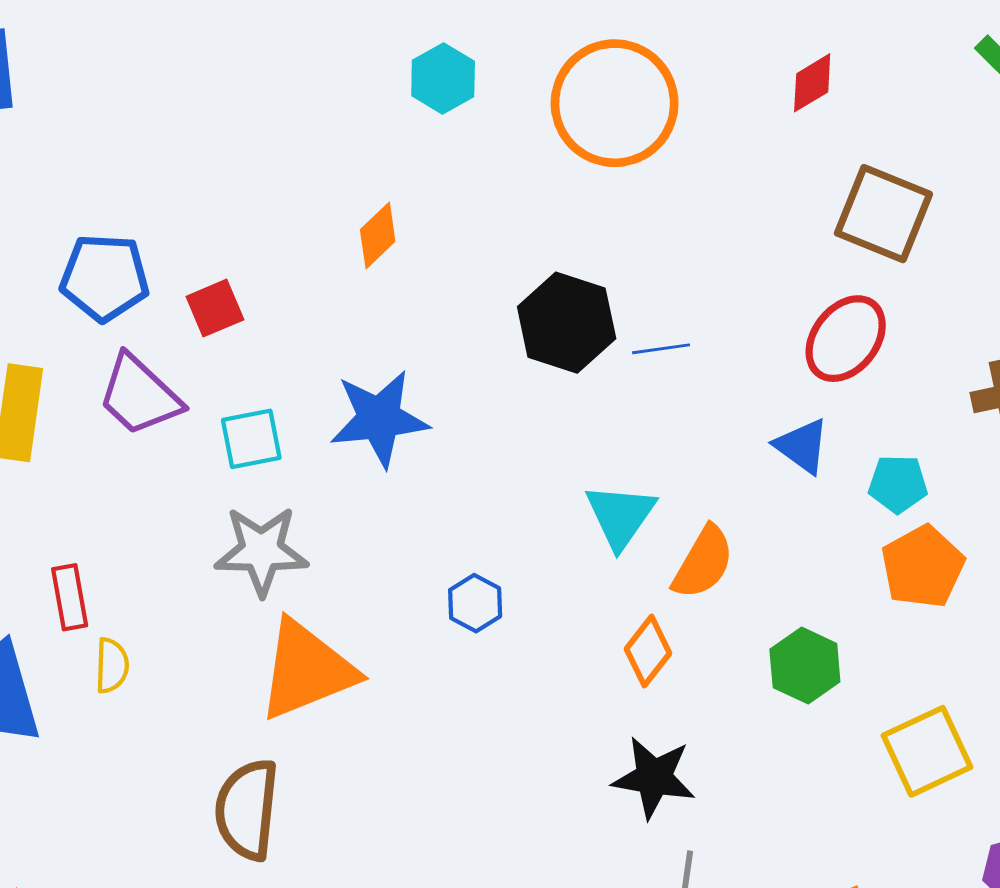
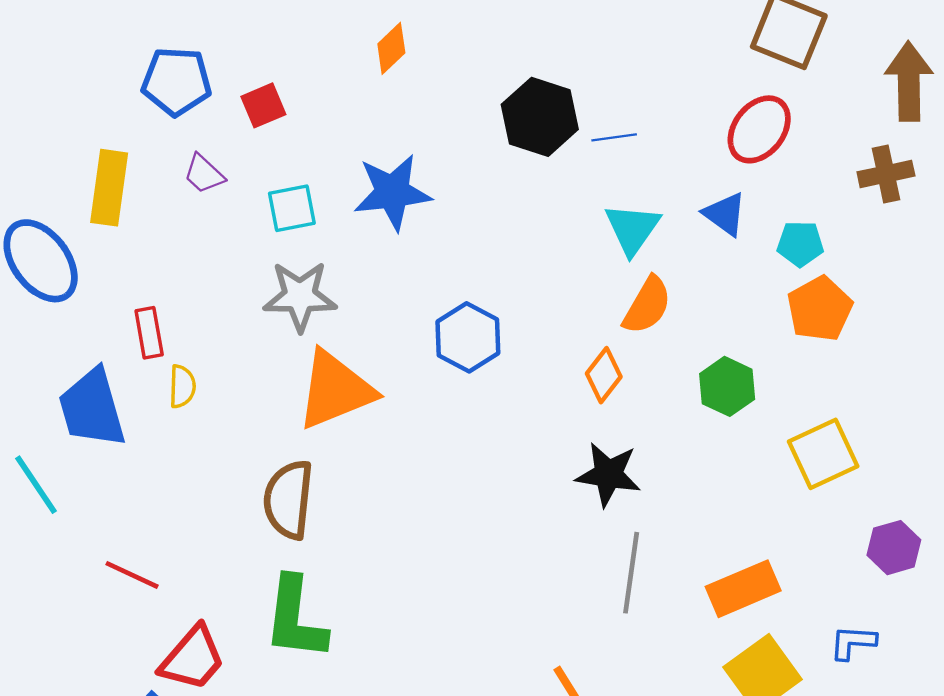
purple trapezoid: (139, 395) -> (204, 174), size x0.6
cyan triangle: (620, 516) -> (632, 229), moved
blue hexagon: (475, 603) -> (468, 337), size x1.5

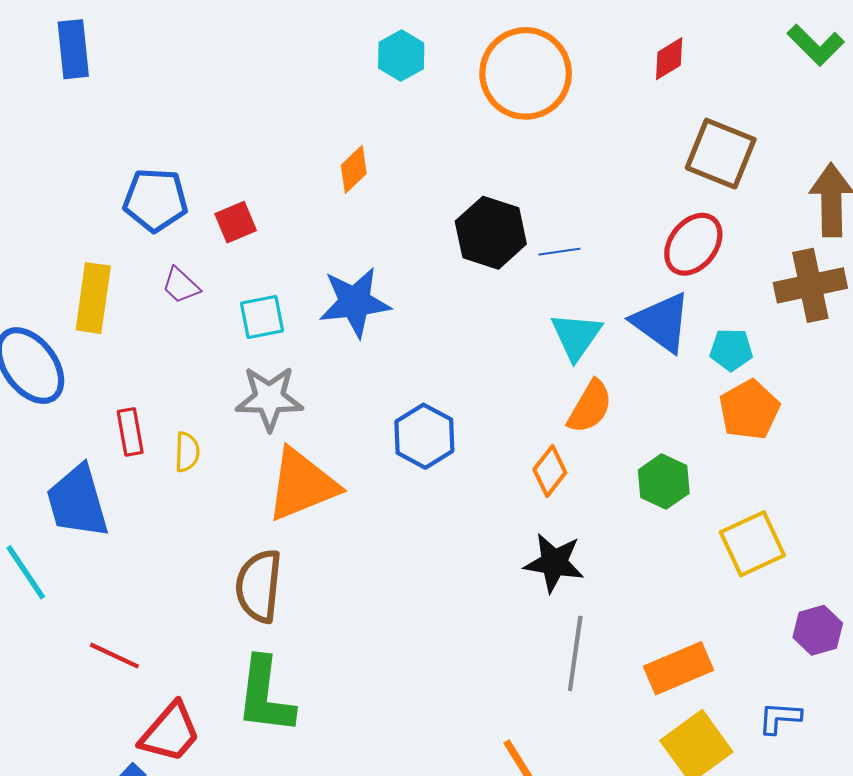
brown cross: (886, 174) -> (810, 285), size x1.4
blue triangle: (725, 214) -> (662, 322), size x1.5
yellow semicircle: (182, 386) -> (187, 452), moved

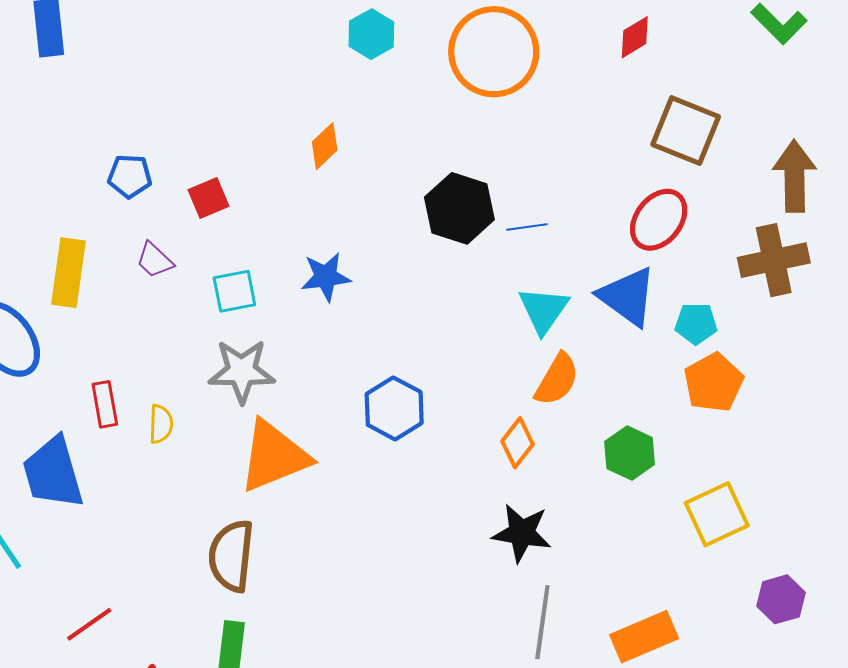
blue pentagon: (155, 200) -> (130, 176), size x0.7
blue star: (355, 302) -> (326, 277), size x0.7
red line: (114, 656) -> (89, 624), turned -60

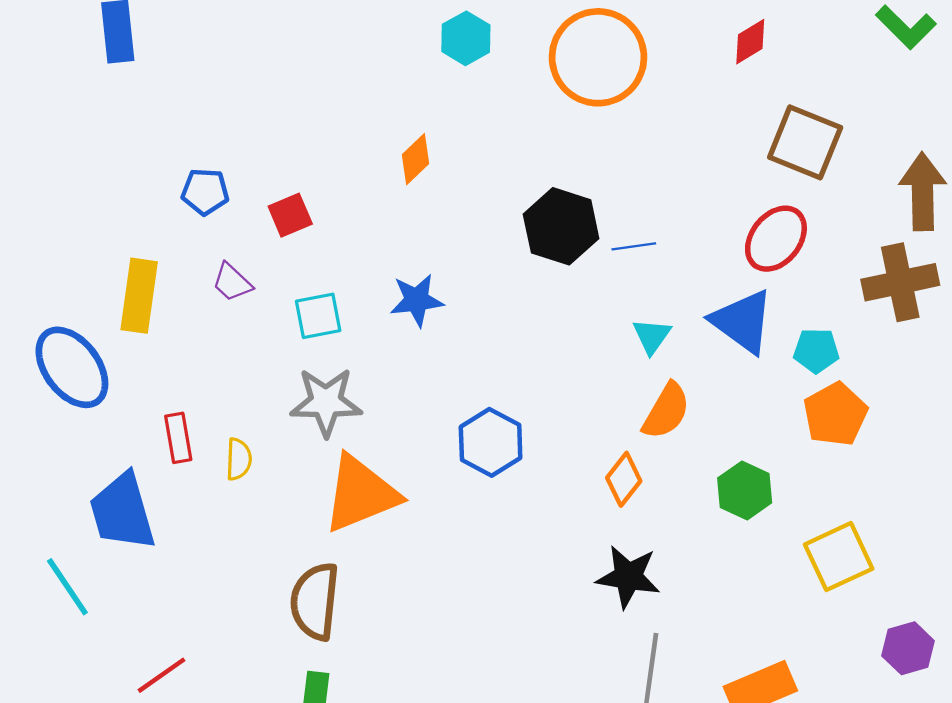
cyan triangle: (543, 310) -> (652, 336), size x0.7

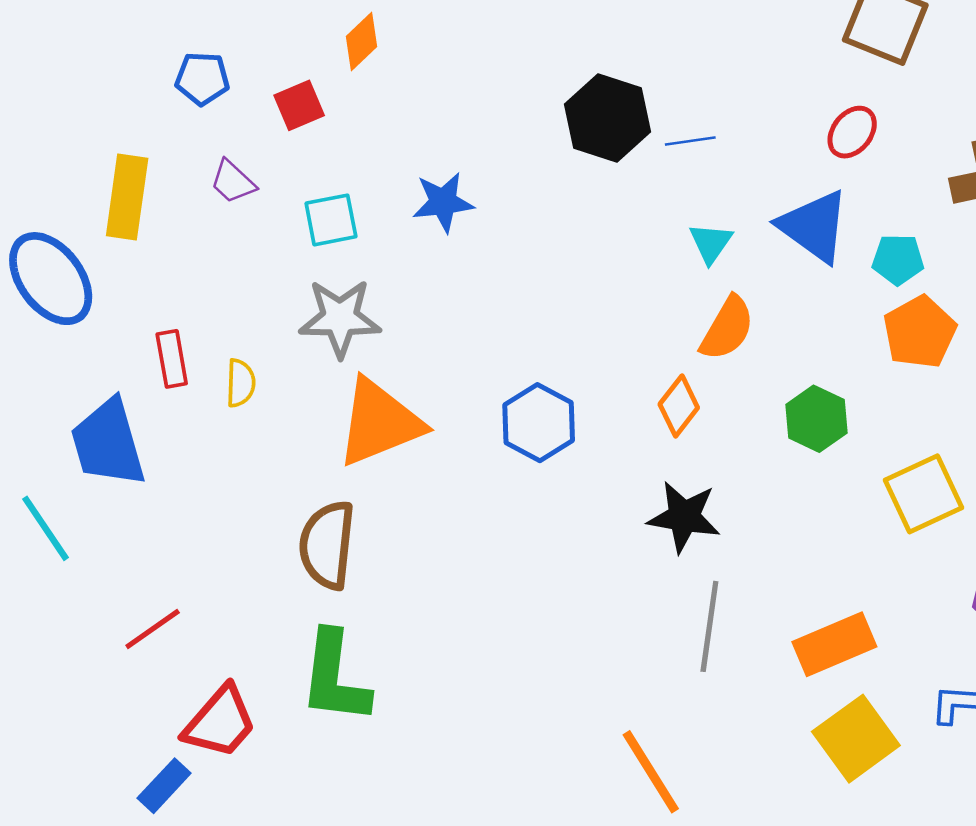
orange diamond: (416, 159) -> (362, 42), moved
red ellipse: (776, 239) -> (852, 132), size x0.7
blue hexagon: (491, 442) -> (539, 423), moved

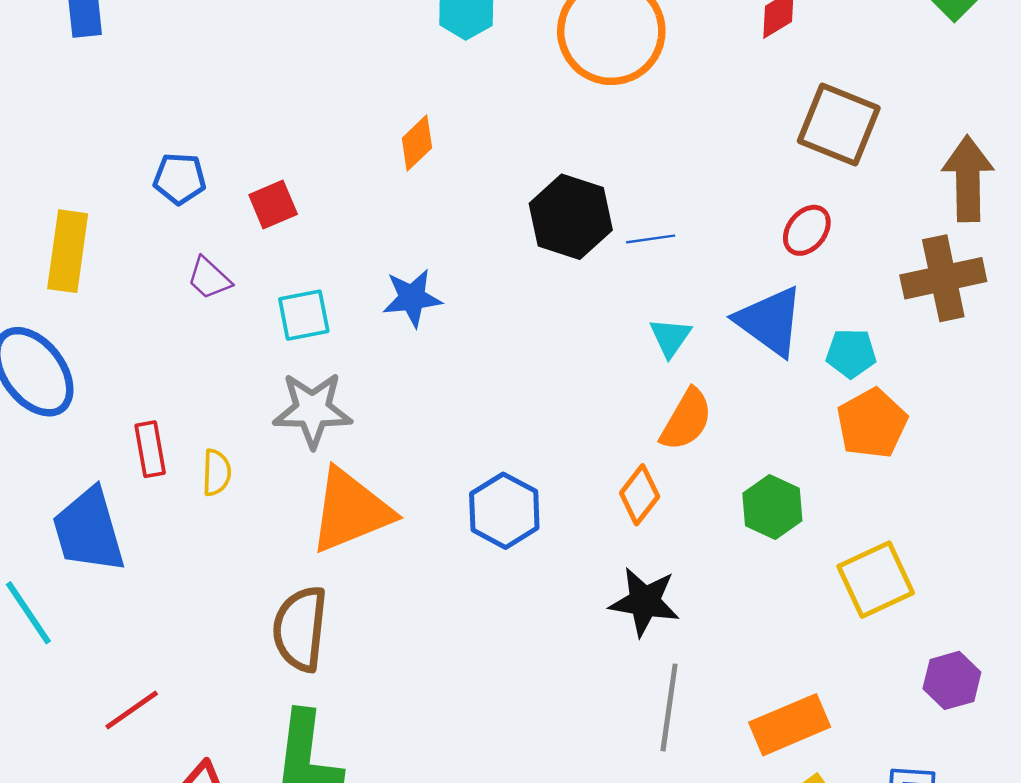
orange diamond: (362, 42) -> (417, 143), moved
yellow rectangle: (127, 197) -> (68, 251), moved

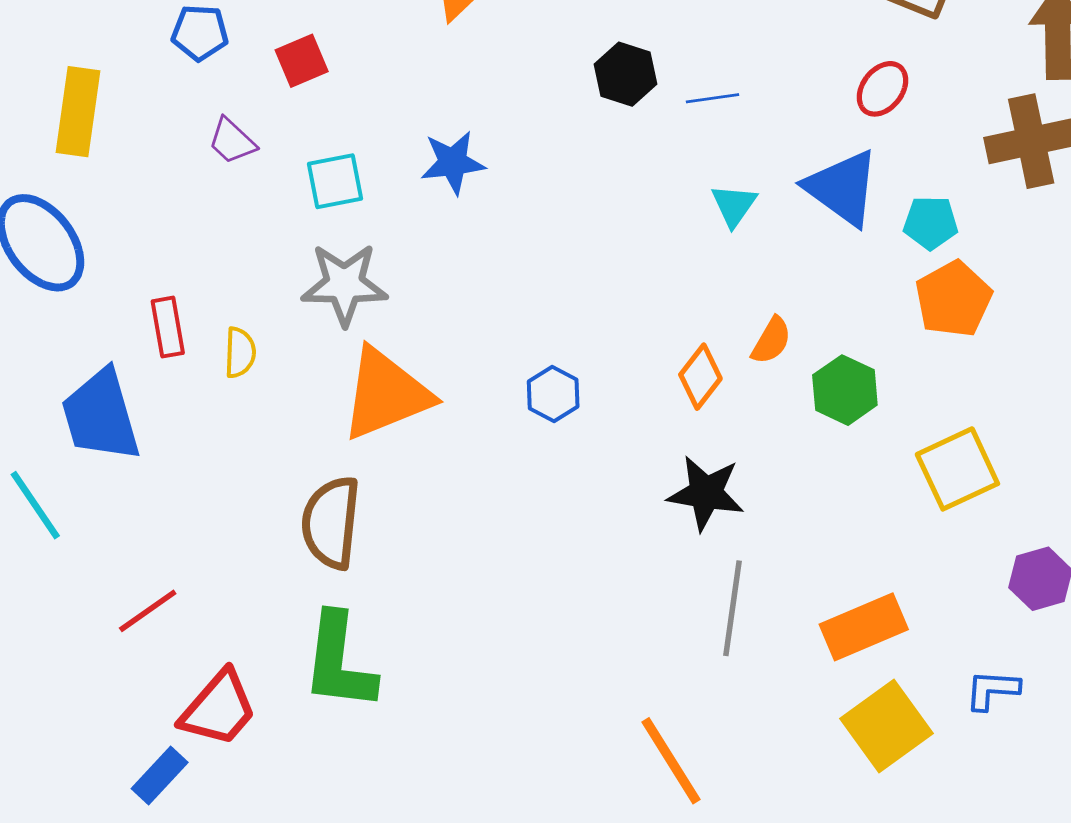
black hexagon: (571, 217) -> (625, 74), size x0.7
orange semicircle: (686, 420) -> (771, 340), moved, size x0.7
blue hexagon: (504, 511) -> (553, 394), size x0.7

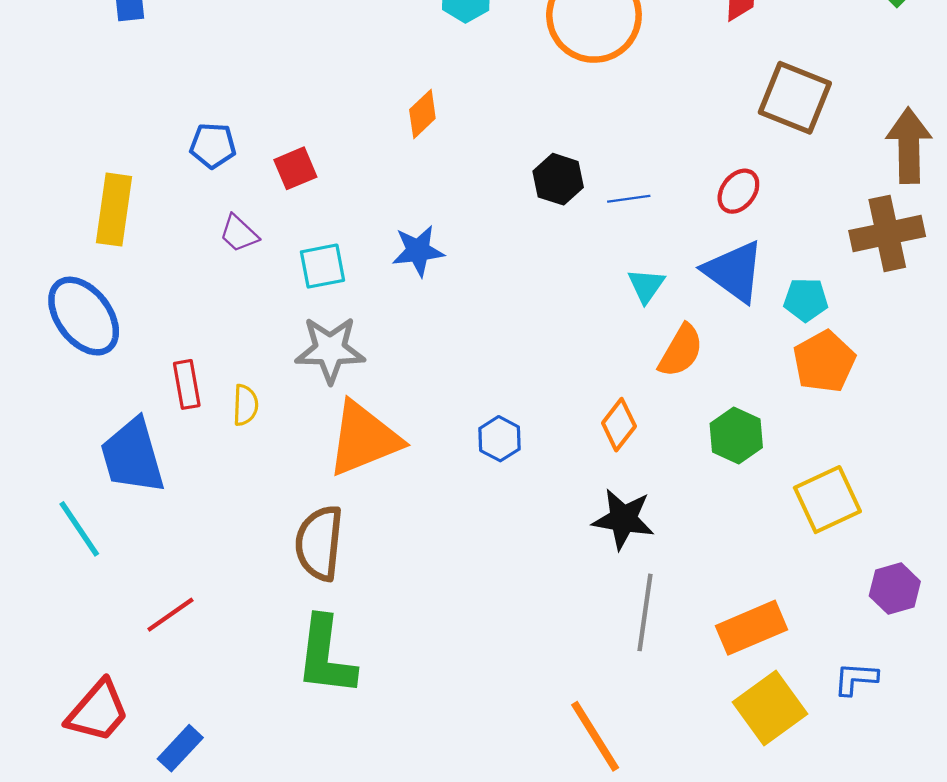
red ellipse: (882, 89) -> (738, 191), moved
orange semicircle: (771, 340) -> (681, 351), moved, size x1.4
red trapezoid: (219, 709) -> (98, 711), moved

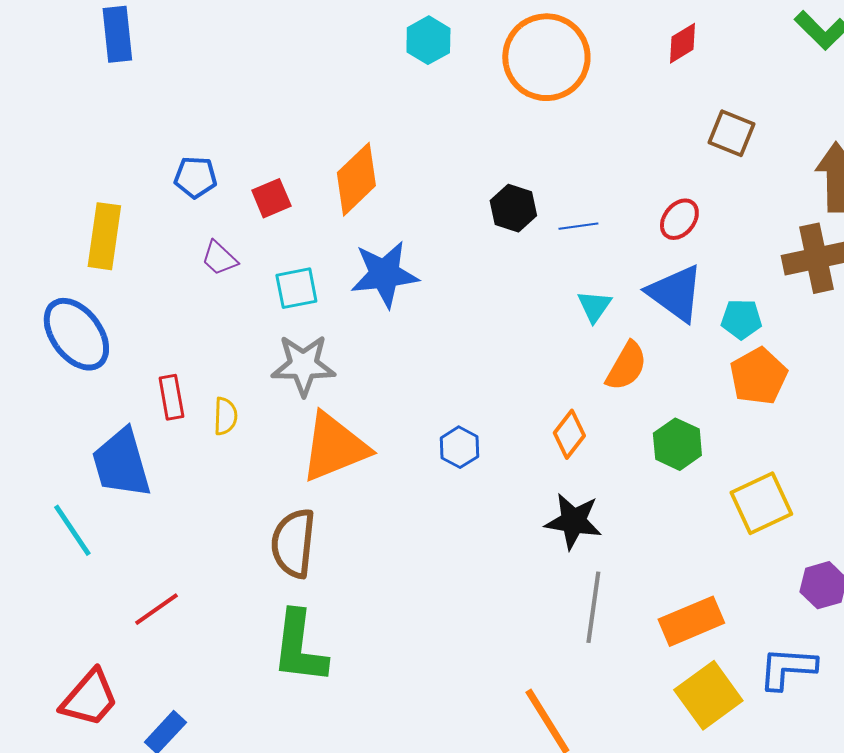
brown square: (795, 98) -> (731, 133), size x0.7
orange diamond: (422, 114) -> (356, 179), moved, size x1.6
blue star: (418, 251) -> (384, 274), size x1.4
blue L-shape: (856, 679) -> (787, 668), size x1.4

